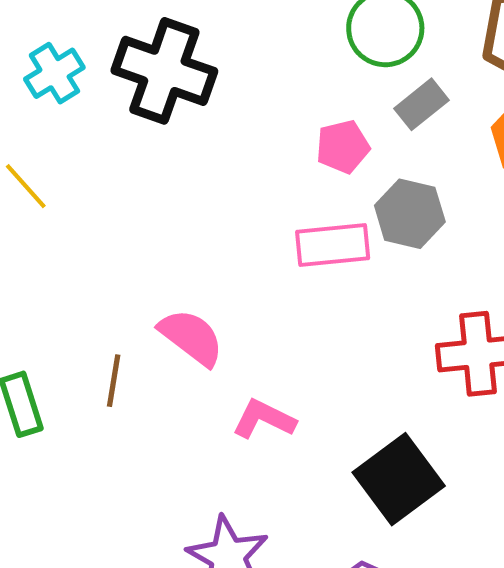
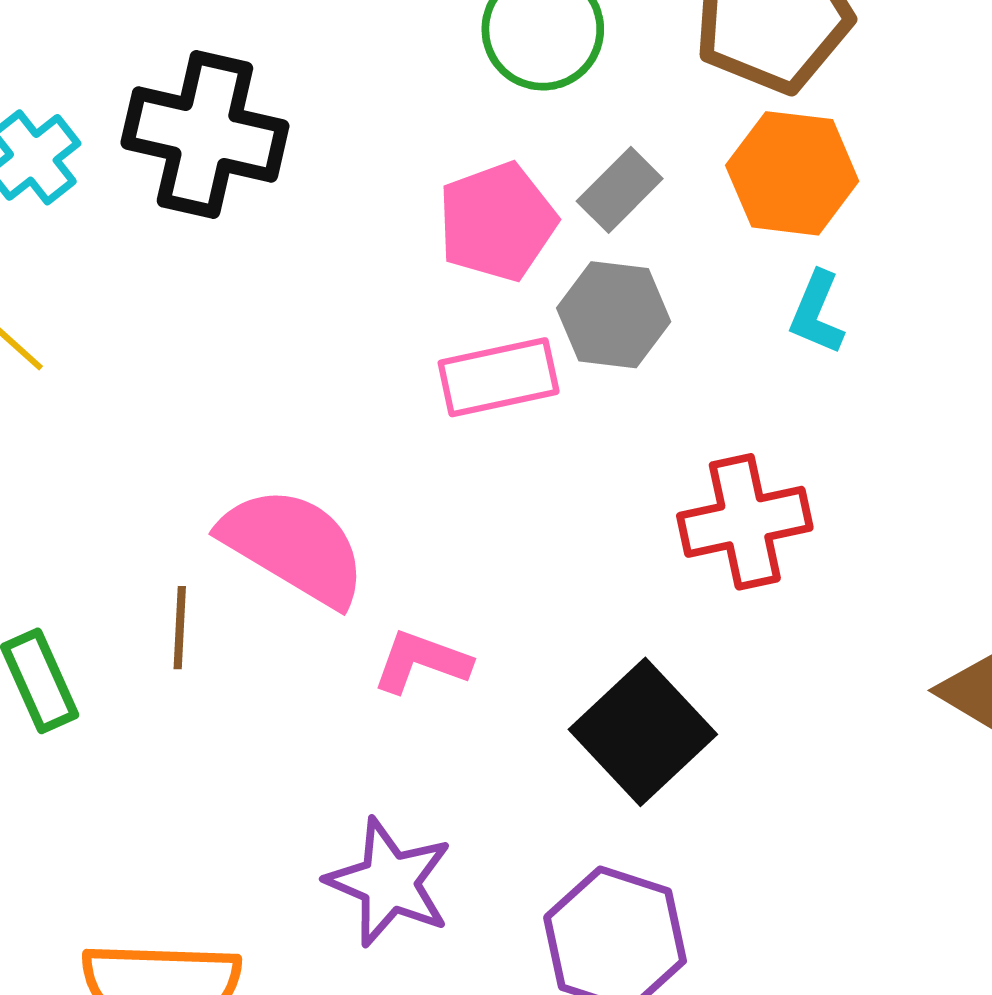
gray rectangle: (422, 104) -> (620, 190), moved
pink pentagon: (343, 147) -> (497, 222), size x1.4
pink semicircle: (191, 337) -> (294, 546), size x1.4

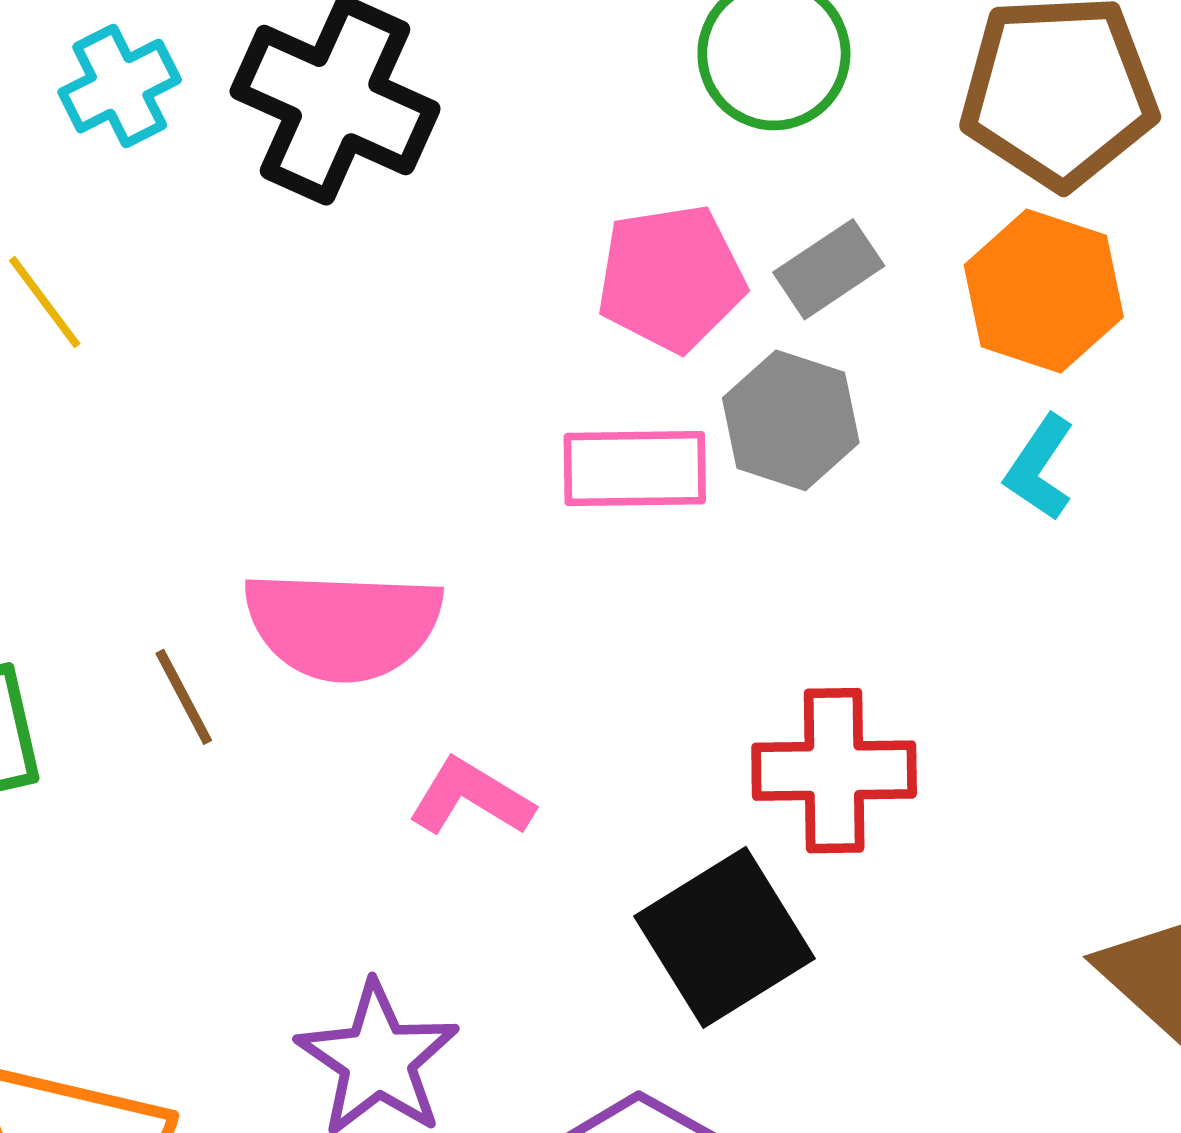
red cross: (745, 522) -> (834, 771), moved
pink semicircle: (294, 546) -> (343, 625), turned 140
brown line: (180, 628) -> (184, 697), turned -42

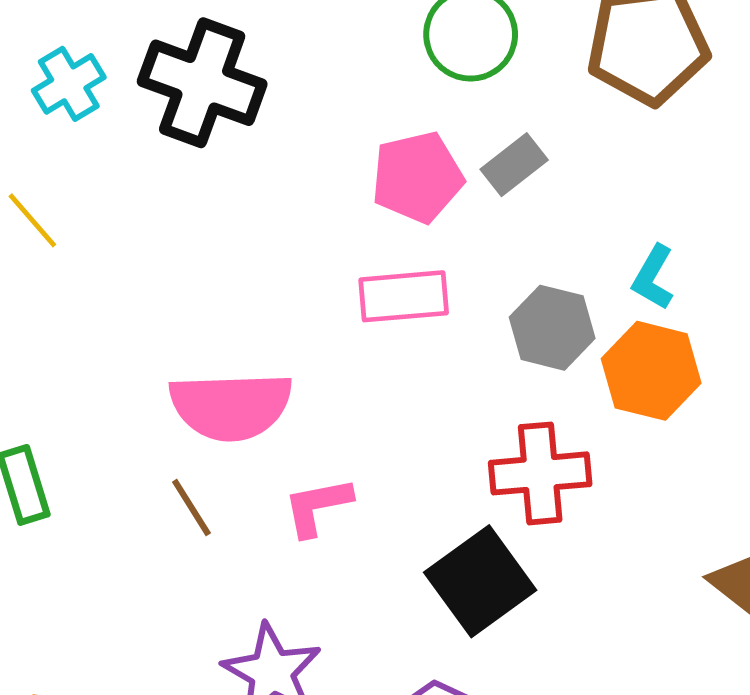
orange hexagon: (1044, 291) -> (651, 371), moved
gray hexagon: (791, 420) -> (552, 328), moved
brown line: (184, 697) -> (191, 507), moved
pink L-shape: (471, 797) -> (318, 506), turned -38

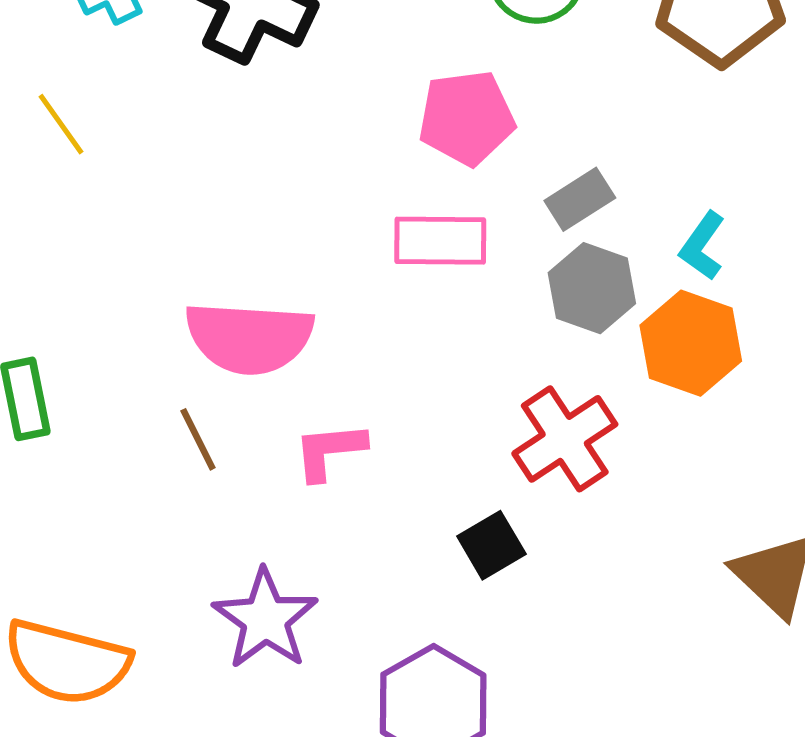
gray rectangle: (514, 165) -> (580, 199), moved
red cross: (540, 473) -> (565, 439), turned -34
black square: (480, 581) -> (491, 545), size x0.6

